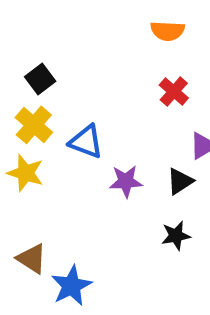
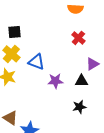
black square: (40, 79) -> (14, 32), turned 32
black triangle: (180, 181) -> (81, 81), turned 32

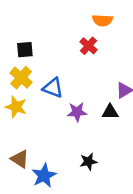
red cross: (78, 38) -> (88, 46), moved
black star: (79, 107) -> (88, 162), moved

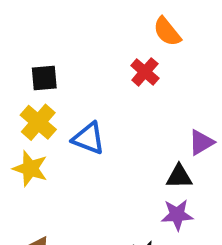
orange semicircle: (102, 20) -> (167, 32), turned 48
purple star: (77, 112) -> (177, 215), moved

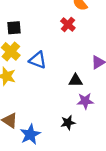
black triangle: (179, 177) -> (75, 81), moved

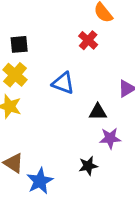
blue triangle: (38, 60) -> (63, 83), moved

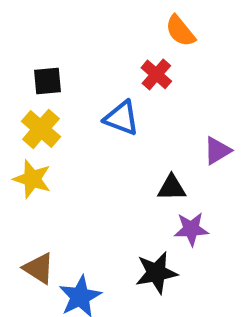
blue triangle: (63, 83) -> (121, 118), moved
black star: (88, 166) -> (156, 273), size x1.4

